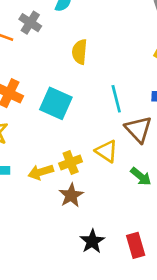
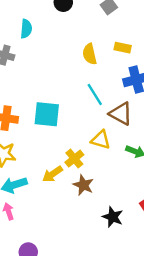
yellow semicircle: (80, 52) -> (90, 54), moved

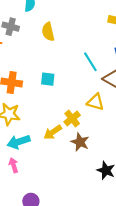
yellow semicircle: (90, 54) -> (48, 32), moved
cyan square: (47, 114) -> (48, 79), size x0.6

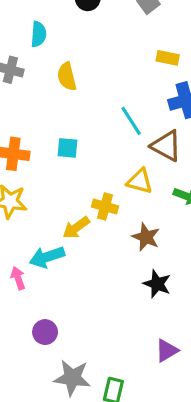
yellow cross: (72, 118) -> (105, 207), turned -35
cyan arrow: (19, 142) -> (47, 257), moved
brown star: (80, 142) -> (146, 237), moved

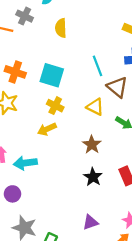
cyan square: (68, 148) -> (52, 75), size x1.6
yellow cross: (105, 207) -> (55, 106), moved
cyan arrow: (47, 257) -> (25, 163), moved

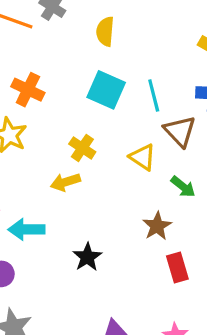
cyan square: (52, 75) -> (106, 90), moved
brown star: (92, 145) -> (157, 226), moved
black star: (93, 177) -> (87, 257), moved

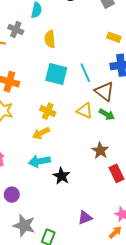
green arrow: (183, 187) -> (107, 114), moved
cyan arrow: (27, 229) -> (39, 161), moved

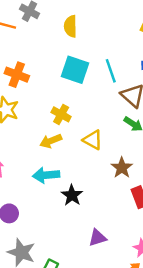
yellow triangle: (85, 111) -> (93, 140), moved
purple triangle: (85, 218) -> (97, 238), moved

